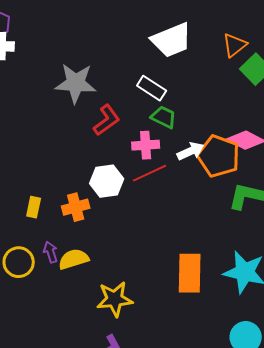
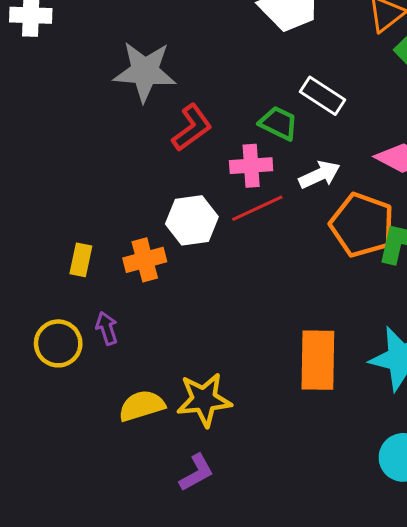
white rectangle: (152, 88) -> (323, 96), moved
orange pentagon: (219, 156) -> (362, 225), moved
yellow semicircle: (74, 259) -> (142, 406), moved

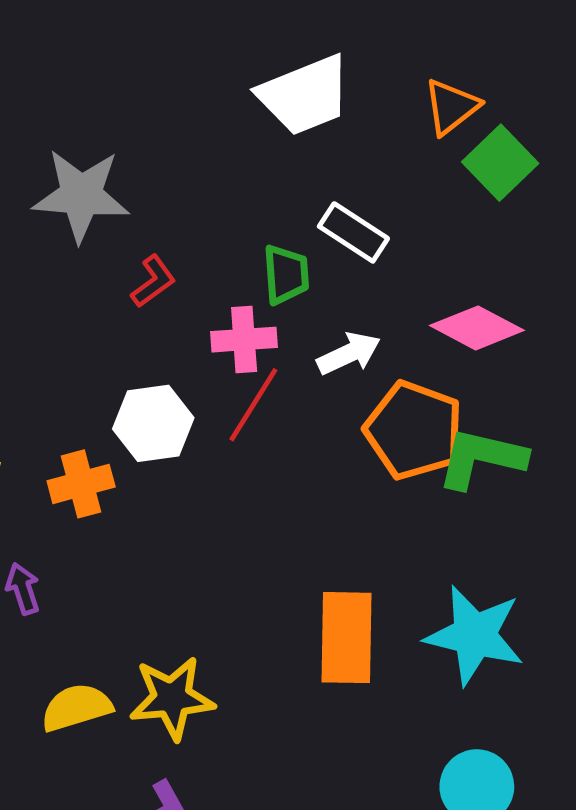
green trapezoid: (278, 123) -> (286, 274), turned 60
red L-shape: (192, 128) -> (153, 281), size x0.7
red line: (257, 208) -> (253, 405), turned -33

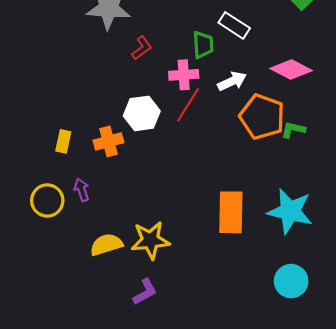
green L-shape: (482, 458) -> (293, 130), size x0.6

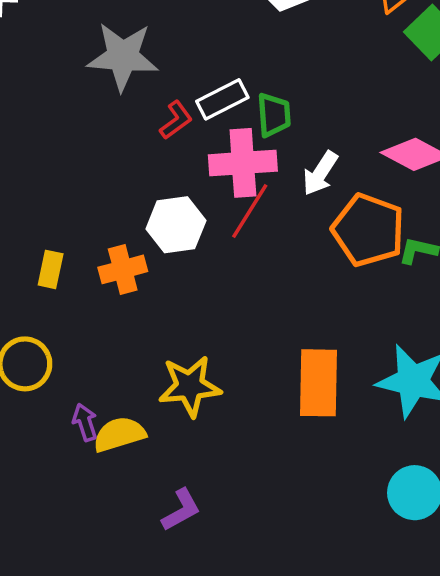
white rectangle: (234, 25) -> (222, 99), moved, turned -60
pink cross: (184, 75) -> (243, 163), size x1.4
white arrow: (232, 81) -> (320, 173), turned 148
purple arrow: (82, 190) -> (85, 422), moved
yellow star: (150, 240) -> (190, 386), moved

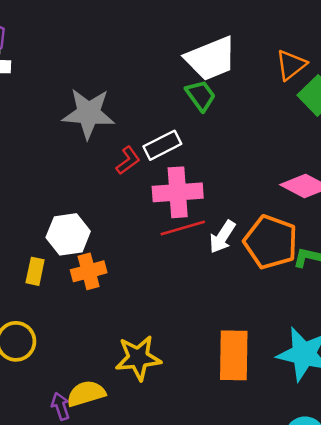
green trapezoid: (274, 115) -> (201, 96), moved, turned -32
white arrow: (320, 173) -> (222, 237), moved
red line: (250, 211) -> (183, 228), turned 42
white hexagon: (176, 225) -> (68, 234), moved
purple arrow: (85, 422) -> (61, 406), moved

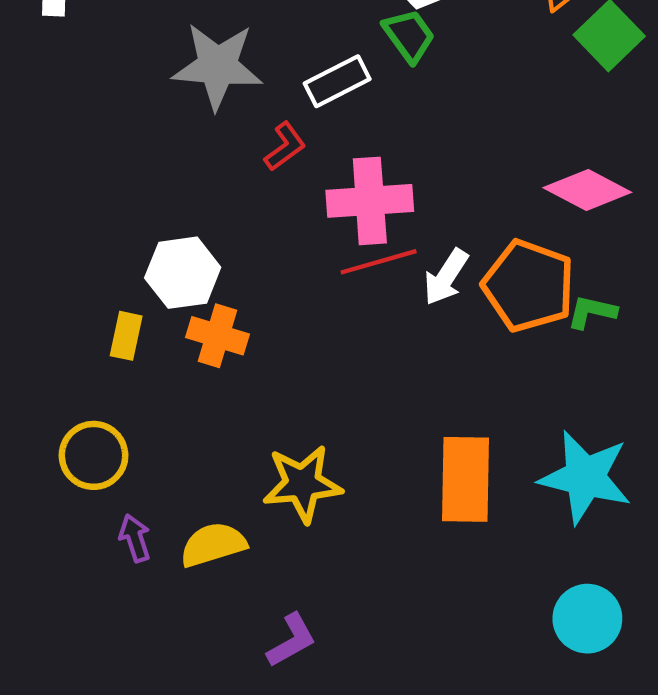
white rectangle: (162, 145) -> (337, 81), moved
orange cross: (89, 271) -> (218, 336), turned 32
purple arrow: (61, 406) -> (135, 538), moved

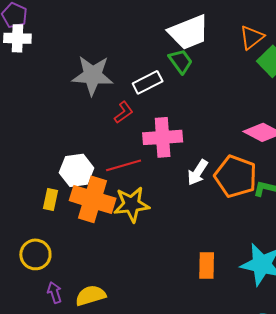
red line: (379, 262) -> (124, 165), moved
orange cross: (218, 336) -> (93, 199), size x1.6
orange rectangle: (466, 479) -> (207, 265), size x0.7
yellow star: (302, 484) -> (132, 204), moved

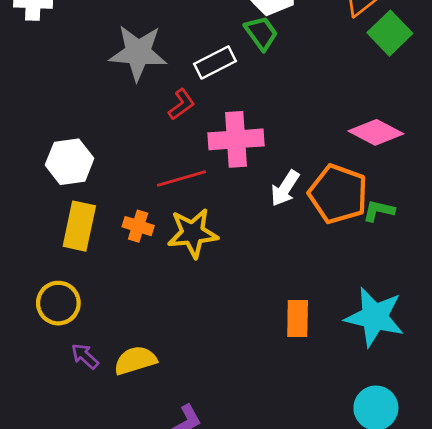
white hexagon: (77, 170) -> (70, 162), moved
yellow rectangle: (50, 199) -> (79, 226), size x1.6
orange cross: (93, 199) -> (138, 226), size x0.5
purple arrow: (54, 293) -> (85, 356), turned -30

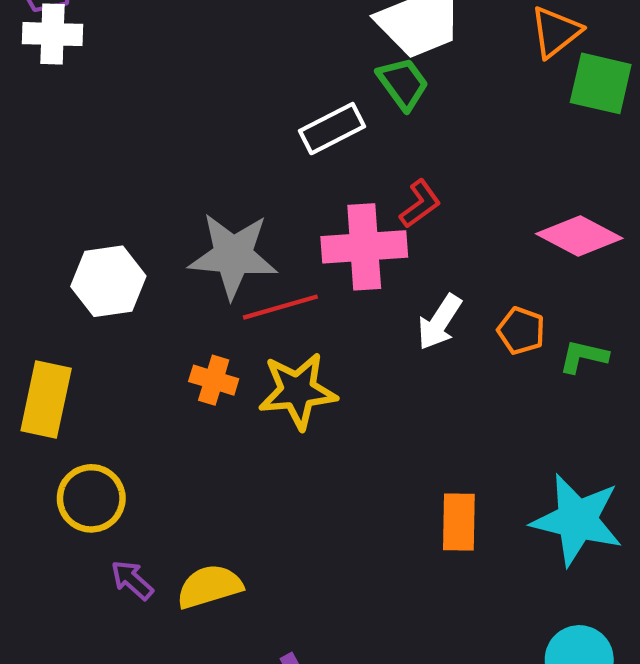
green square: (390, 33) -> (601, 83), turned -33
gray star: (138, 53) -> (233, 255), moved
red L-shape: (181, 104) -> (420, 204), moved
orange pentagon: (338, 194) -> (521, 331), size x0.5
yellow rectangle: (79, 226) -> (46, 399), moved

